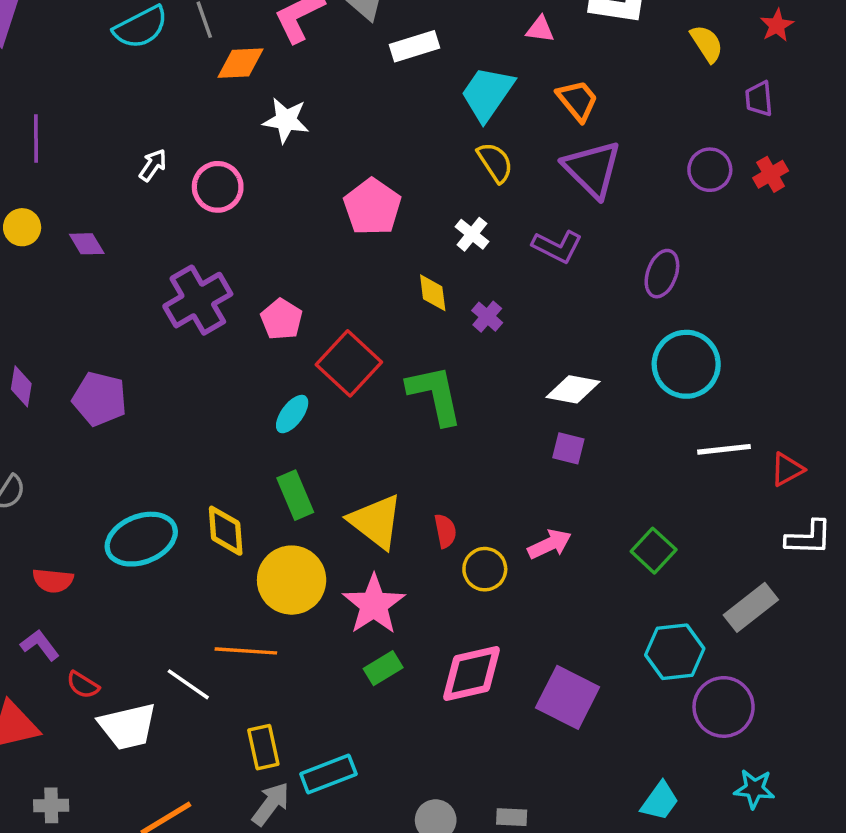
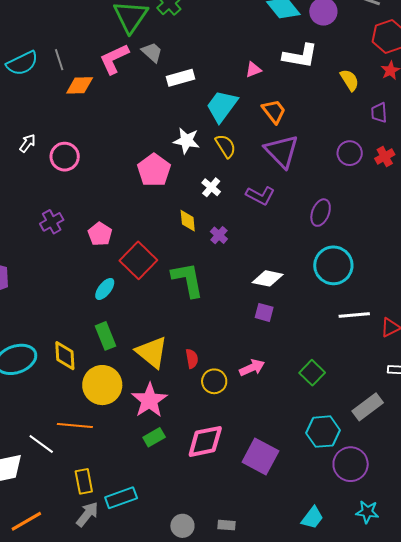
pink triangle: (540, 29) -> (253, 70), turned -30
white star: (286, 120) -> (186, 141), moved
purple cross: (198, 300) -> (52, 222), size x0.6

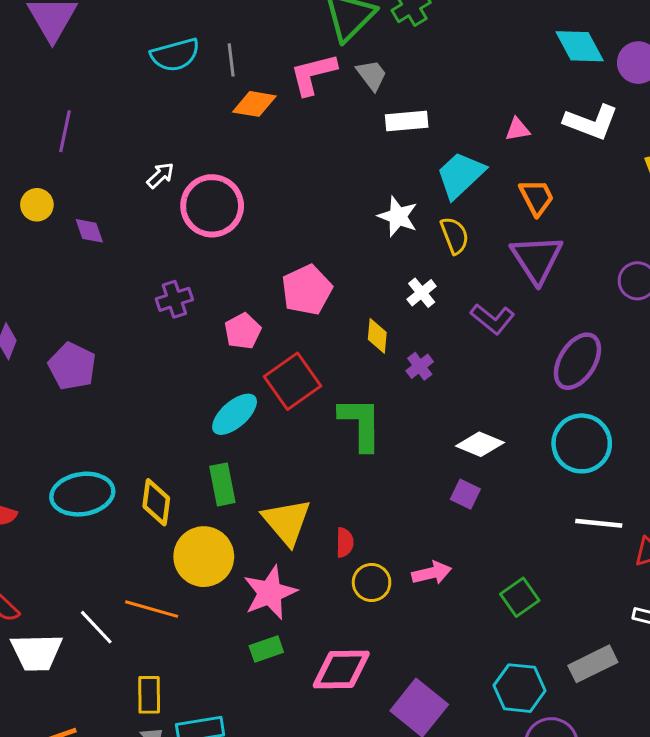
pink circle: (65, 157) -> (212, 206), size x1.4
pink pentagon: (154, 170) -> (307, 290), moved
purple ellipse: (321, 213) -> (577, 361), size x1.4
cyan ellipse: (105, 289) -> (235, 414), size x1.4

